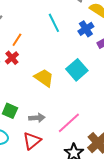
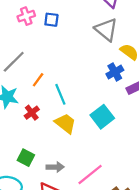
cyan line: (54, 23) -> (60, 94), moved
red cross: (12, 58) -> (32, 113), moved

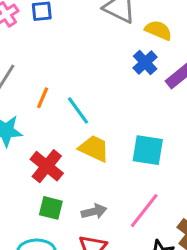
red cross: (32, 113) -> (47, 166), moved, size x1.5
cyan square: (102, 117) -> (148, 150), moved, turned -30

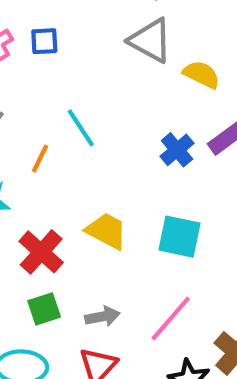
blue cross: (145, 62) -> (177, 150), moved
cyan line: (78, 110) -> (81, 128), moved
green square: (51, 208) -> (44, 309), turned -35

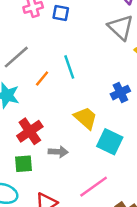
yellow trapezoid: (107, 231) -> (85, 118), moved
gray arrow: (102, 316) -> (58, 152), moved

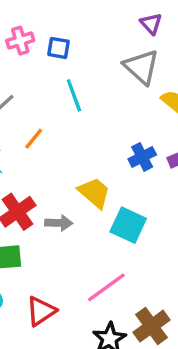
cyan line: (69, 67) -> (74, 95), moved
gray arrow: (58, 152) -> (59, 223), moved

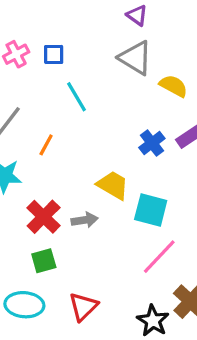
pink line: (106, 287) -> (159, 257), moved

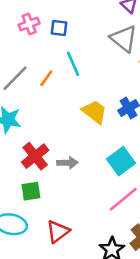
orange line: (46, 145) -> (46, 78), moved
yellow trapezoid: (113, 185) -> (94, 112), moved
cyan square: (151, 210) -> (121, 161), turned 32

